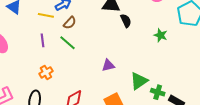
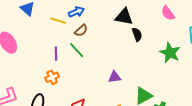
green star: (161, 35) -> (170, 53), size x1.5
purple line: (42, 40) -> (56, 54), moved

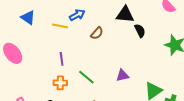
brown semicircle: (81, 31) -> (97, 33), moved
green line: (77, 50) -> (86, 77), moved
orange cross: (52, 77) -> (60, 83), turned 32

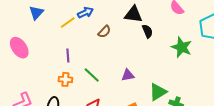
blue triangle: (28, 18) -> (36, 13), turned 35
yellow line: (60, 26) -> (68, 22), turned -49

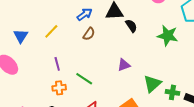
blue arrow: (85, 12) -> (85, 14), moved
blue triangle: (36, 13) -> (21, 36), moved
purple triangle: (128, 75) -> (124, 65), moved

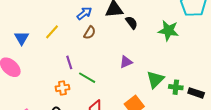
purple line: (57, 64) -> (69, 62), moved

